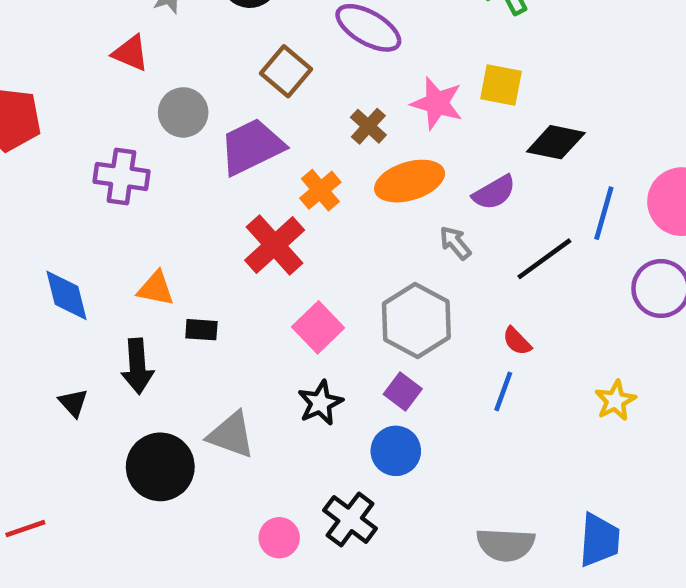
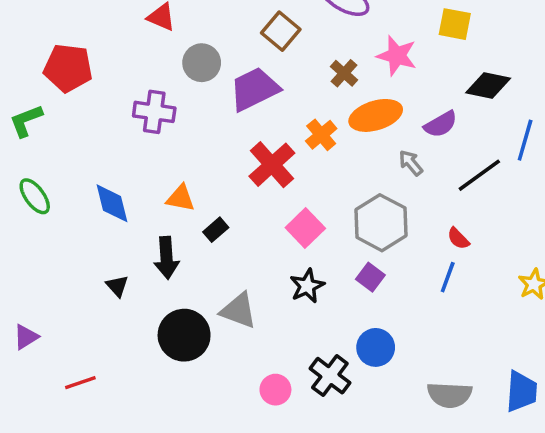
yellow square: (501, 85) -> (455, 24), moved
orange cross: (320, 190) -> (321, 135), moved
black rectangle: (201, 330) -> (216, 230), turned -45
blue circle: (396, 451) -> (376, 347), moved

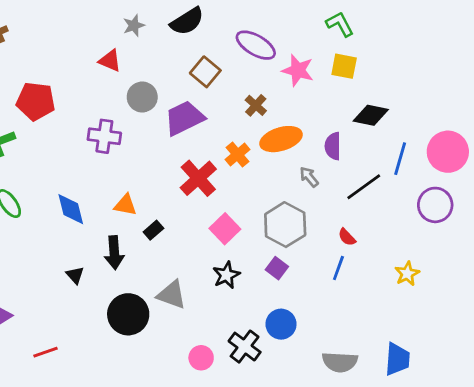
pink star: (397, 56) -> (298, 70), moved
purple semicircle: (441, 124) -> (333, 146), turned 120

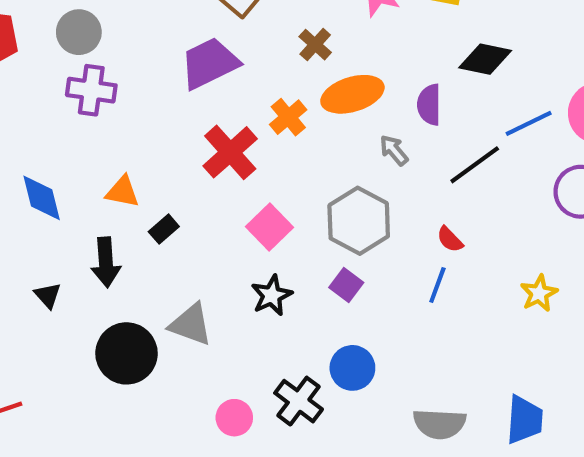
gray circle: (142, 97) -> (79, 32), moved
blue line: (400, 159) -> (529, 123), turned 48

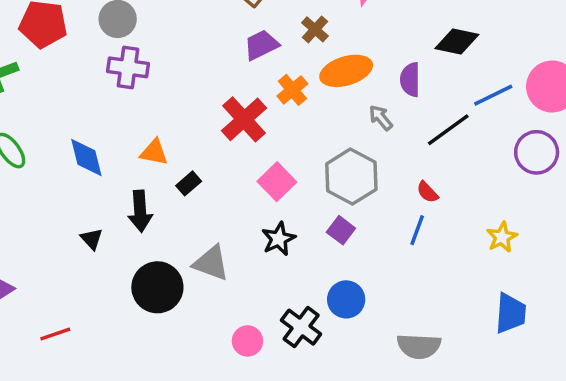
purple trapezoid: (209, 63) -> (261, 45), moved, size x0.7
blue trapezoid: (524, 420) -> (511, 313), moved

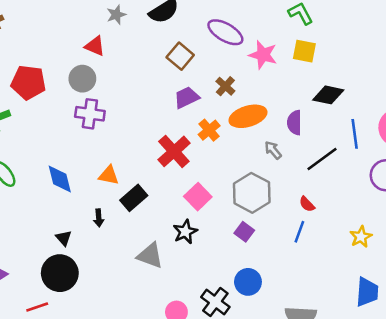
blue line: (493, 95) -> (355, 134), turned -72
black rectangle: (189, 183) -> (134, 198), size x1.5
black arrow: (140, 211) -> (99, 218), size x0.6
black star: (279, 239) -> (185, 232), moved
black circle: (157, 287) -> (60, 273), moved

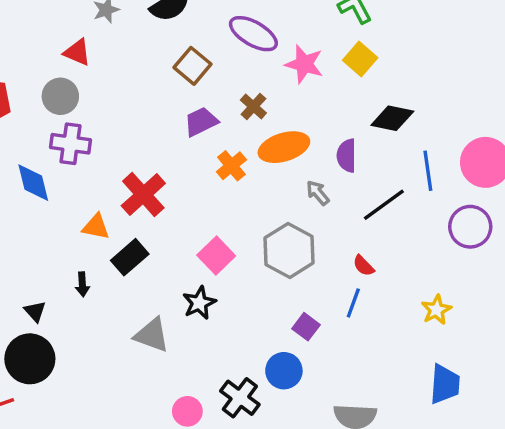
yellow square: (304, 51) -> (360, 59), turned 30
red cross: (174, 151) -> (143, 195), moved
blue diamond: (60, 179) -> (33, 183), moved
purple square: (244, 232) -> (306, 327), moved

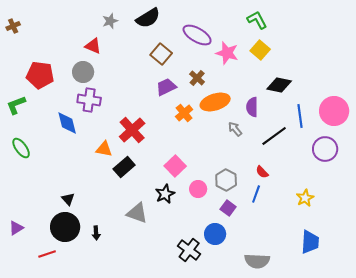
gray hexagon: (289, 250) -> (226, 180), moved, size x0.7
black arrow: (82, 284) -> (96, 233), moved
pink circle: (187, 411) -> (198, 189), moved

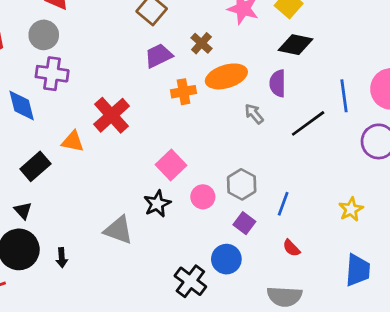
black diamond: (279, 85) -> (296, 45), moved
orange cross: (184, 113) -> (183, 92), turned 30
black rectangle: (124, 167) -> (35, 166), moved
red semicircle: (262, 172) -> (291, 248), moved

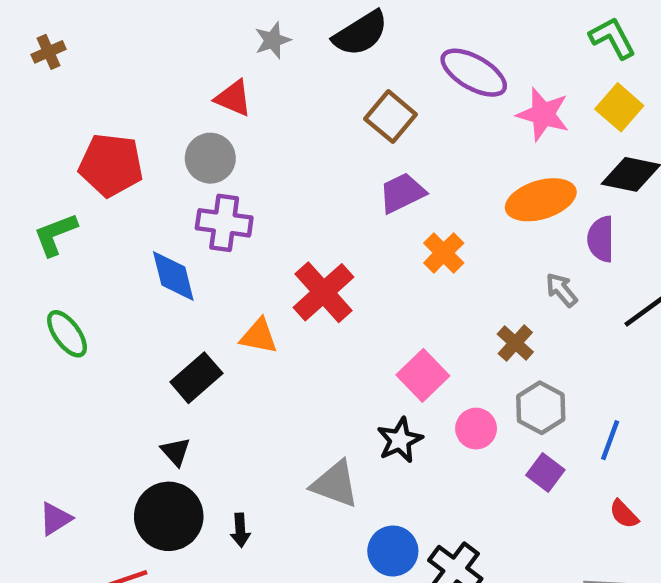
brown cross: (201, 43) -> (515, 343), moved
orange ellipse: (226, 76) -> (541, 200), moved
orange cross: (183, 92) -> (444, 253), turned -35
blue circle: (226, 259) -> (393, 551), moved

